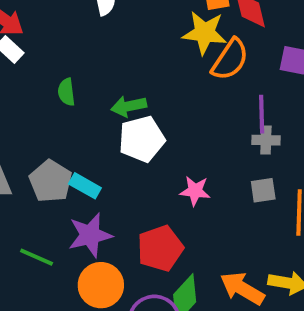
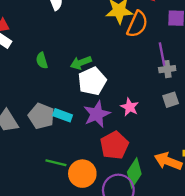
pink star: (195, 191) -> (130, 107), turned 30
purple star: (90, 235) -> (97, 114), moved
green line: (37, 257) -> (56, 163), moved

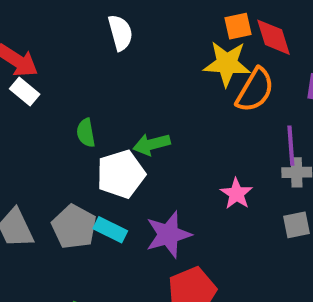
white pentagon: (92, 81) -> (121, 174), moved
pink star: (130, 107) -> (236, 194), moved

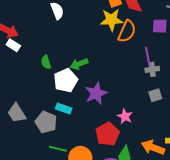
pink star: (236, 194) -> (125, 116), moved
gray pentagon: (74, 227) -> (46, 122), moved
purple star: (168, 235) -> (96, 93), moved

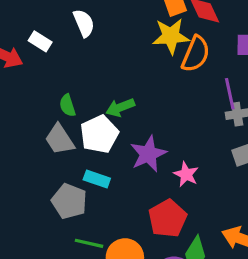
white rectangle: (13, 45) -> (40, 41), moved
gray trapezoid: (17, 113) -> (60, 139), moved
pink star: (125, 116) -> (186, 174), moved

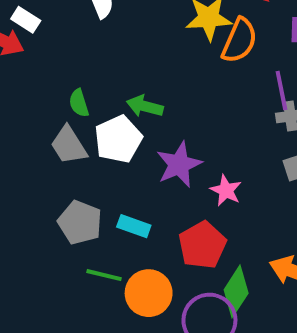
white rectangle: (40, 41) -> (26, 20), moved
green arrow: (120, 107) -> (145, 106), turned 36
cyan rectangle: (97, 179) -> (134, 226), moved

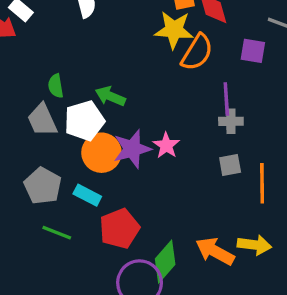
pink star: (226, 190) -> (166, 145), moved
red pentagon: (202, 245) -> (119, 229), moved
orange circle: (149, 293) -> (101, 153), moved

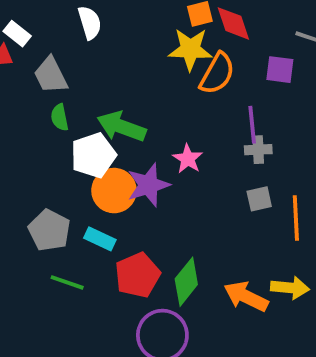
green arrow: (110, 96) -> (121, 127), size x1.4
gray trapezoid: (42, 120) -> (51, 75), moved
pink star: (166, 145) -> (188, 159), moved
green diamond: (165, 262) -> (186, 282), moved

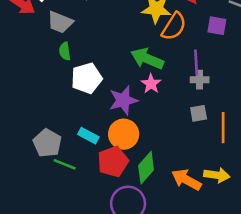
gray trapezoid: (51, 75) -> (60, 22), turned -44
green arrow: (121, 127) -> (147, 59), moved
orange circle: (114, 191) -> (124, 134), moved
gray pentagon: (49, 230) -> (47, 143), moved

